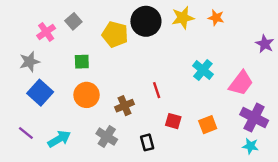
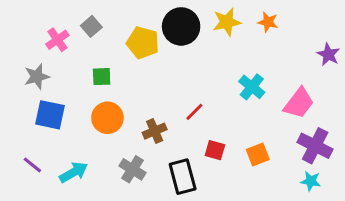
red line: (157, 90) -> (194, 112), turned 63
blue square: (40, 93) -> (50, 115), turned -30
black rectangle: (147, 142) -> (183, 177), size x1.6

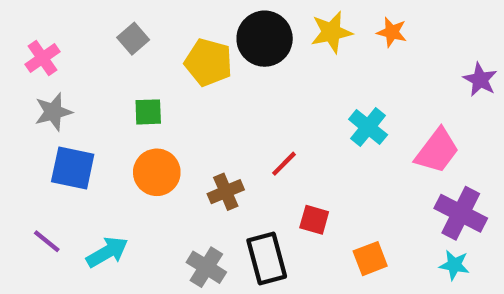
pink cross: (57, 40) -> (42, 58), moved
orange square: (258, 155) -> (370, 259), moved
gray cross: (132, 169) -> (206, 267), moved

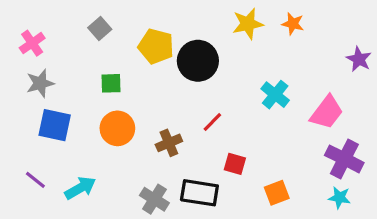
black circle: (265, 39) -> (198, 61), moved
black rectangle: (267, 259) -> (199, 193), turned -66

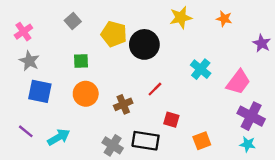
orange star: (293, 24) -> (224, 19), moved
gray star: (40, 83) -> (29, 61), turned -30

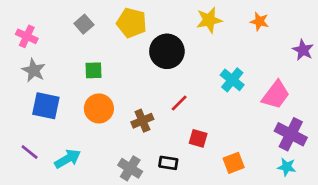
pink cross: (23, 32) -> (27, 36), turned -30
yellow pentagon: (114, 34) -> (132, 23), moved
black rectangle: (146, 141) -> (168, 163), size x0.6

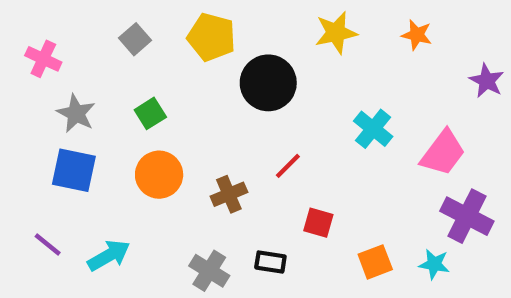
gray star: (34, 70) -> (76, 113), moved
green square: (93, 70) -> (150, 113), turned -30
cyan star: (287, 167) -> (434, 264), moved

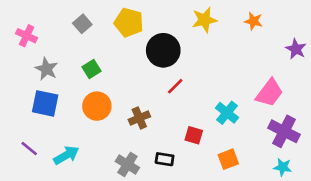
cyan cross: (373, 129) -> (227, 113), moved
red line: (288, 166) -> (175, 86), moved
cyan star: (434, 264) -> (283, 167), moved

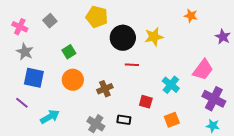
yellow star: (204, 20) -> (154, 37), moved
gray square: (82, 24) -> (50, 21), moved
gray star: (46, 69) -> (25, 52), moved
red line: (175, 86) -> (132, 65), turned 48
purple line: (29, 149) -> (22, 103), moved

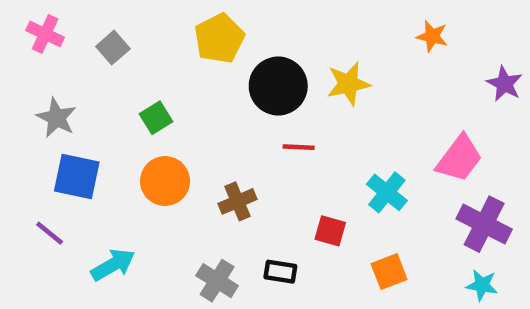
yellow pentagon: (97, 17) -> (219, 38), turned 30
pink cross: (20, 27) -> (45, 34), moved

